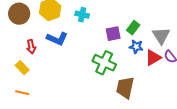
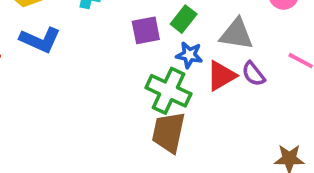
gray triangle: (161, 36) -> (236, 34), turned -48
green cross: (104, 63) -> (168, 91), moved

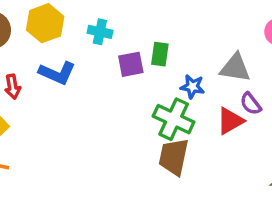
green rectangle: (184, 19) -> (160, 54), moved, turned -30
purple square: (146, 30) -> (131, 64), moved
red triangle: (221, 76) -> (230, 121), moved

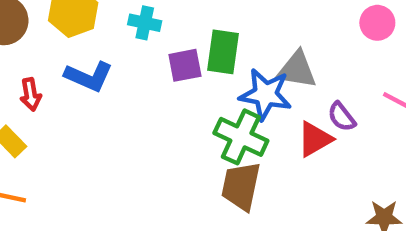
green rectangle: (160, 54) -> (223, 52), size x1.4
gray triangle: (235, 68) -> (297, 70), moved
blue star: (192, 87) -> (266, 94), size x1.6

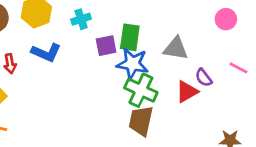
cyan cross: (145, 23) -> (81, 19), turned -30
blue star: (266, 94) -> (133, 64), moved

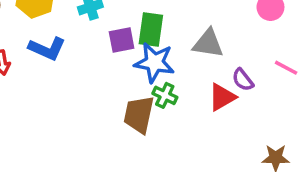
green cross: (141, 90) -> (165, 95), size x0.6
brown trapezoid: (141, 121) -> (139, 114), moved

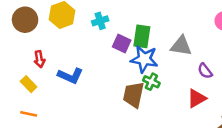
purple square: (122, 40) -> (122, 44), turned 36
blue L-shape: (47, 49) -> (70, 76), moved
red triangle: (222, 97) -> (197, 98), moved

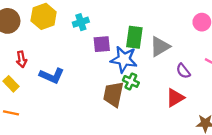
green rectangle: (142, 36) -> (134, 37), moved
purple square: (122, 44) -> (102, 44), turned -30
gray triangle: (181, 46) -> (160, 47), turned -40

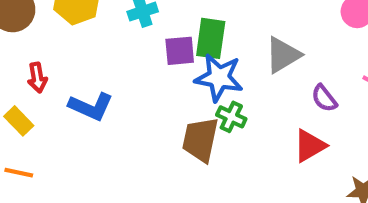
green rectangle: (134, 37) -> (211, 38), moved

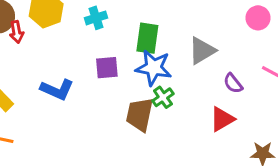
purple square: (180, 51) -> (107, 68), moved
red arrow: (37, 78) -> (17, 32), moved
green cross: (231, 117) -> (163, 97), turned 30

